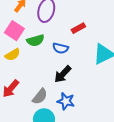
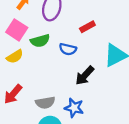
black arrow: (63, 74) -> (85, 76), moved
gray semicircle: (40, 96) -> (45, 103), turned 42

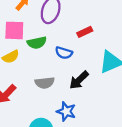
pink square: (17, 30) -> (14, 30), turned -35
gray semicircle: (45, 103) -> (45, 83), moved

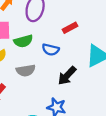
gray semicircle: (45, 83) -> (26, 70), moved

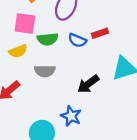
blue semicircle: (51, 50) -> (77, 40), moved

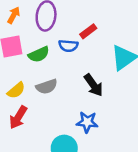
yellow semicircle: (18, 51) -> (16, 90), moved
black arrow: (88, 84) -> (93, 85), turned -70

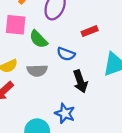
blue semicircle: (68, 46) -> (66, 54), moved
green semicircle: (39, 54) -> (38, 39), turned 54

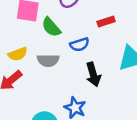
blue semicircle: (66, 54) -> (80, 45), turned -42

